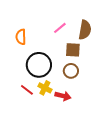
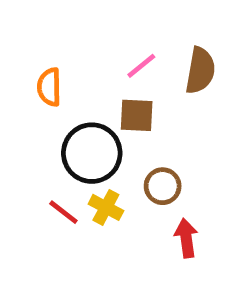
brown square: (73, 50) -> (137, 115), moved
brown circle: (71, 71) -> (163, 186), moved
red arrow: (63, 96) -> (186, 238), moved, turned -112

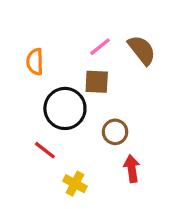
brown semicircle: (200, 71) -> (142, 50), turned -48
yellow cross: (106, 207) -> (75, 184), moved

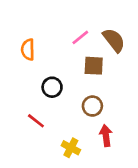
brown square: (97, 82) -> (94, 66), moved
black circle: (65, 108) -> (52, 87), size x0.6
yellow cross: (75, 184) -> (71, 148), moved

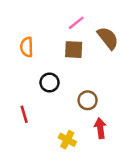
pink line: (80, 37) -> (76, 23), moved
brown square: (94, 66) -> (74, 50), moved
red line: (36, 121) -> (24, 114), moved, turned 36

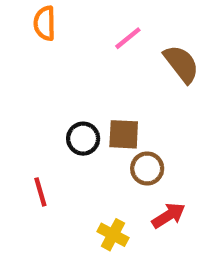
orange semicircle: (27, 47) -> (45, 23), moved
brown square: (74, 50) -> (124, 134), moved
red arrow: (100, 128) -> (169, 215), turned 66

